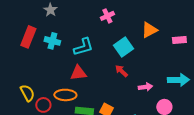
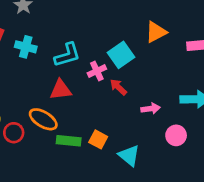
pink cross: (107, 16) -> (97, 71), moved
orange ellipse: (65, 95) -> (43, 119), turned 30

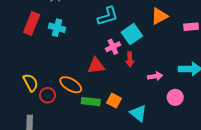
cyan L-shape: (67, 55) -> (108, 16), moved
red arrow: (118, 87) -> (130, 59), turned -136
red triangle: (61, 90) -> (96, 66), moved

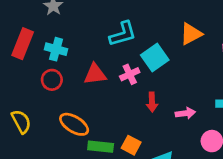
red arrow: (130, 59) -> (152, 102), moved
red triangle: (96, 66) -> (95, 74), moved
red circle: (47, 95) -> (52, 80), moved

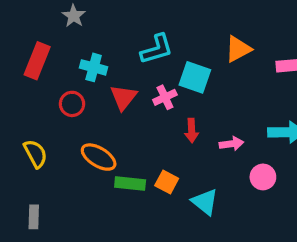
cyan cross: (56, 49) -> (94, 67), moved
cyan square: (155, 58) -> (195, 77), turned -36
red triangle: (95, 74) -> (123, 97), turned -45

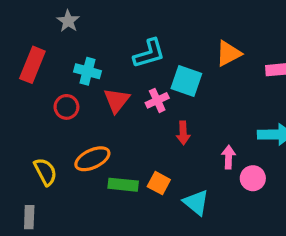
pink arrow: (231, 144) -> (229, 157), moved, turned -80
yellow semicircle: (35, 154) -> (45, 172), moved
orange ellipse: (99, 157) -> (92, 159), turned -56

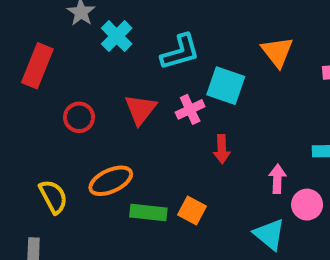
orange triangle: (229, 53) -> (277, 52), turned -40
cyan cross: (88, 71) -> (117, 36), moved, turned 30
cyan triangle: (196, 203) -> (269, 234), moved

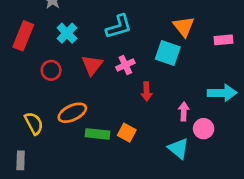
cyan cross: (117, 36) -> (67, 33), moved
cyan square: (226, 86) -> (168, 53), moved

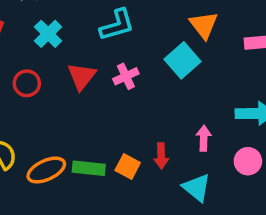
cyan square: (168, 53) -> (182, 60), turned 30
red arrow: (147, 92) -> (161, 156), moved
orange ellipse: (72, 113) -> (46, 170), moved
pink circle: (204, 129) -> (248, 161), moved

